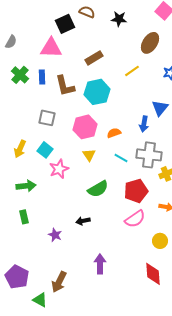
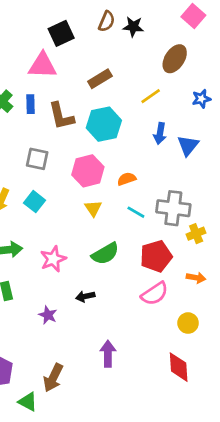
brown semicircle: (87, 12) -> (107, 21), moved, turned 91
blue arrow: (144, 124) -> (160, 133), moved
pink star: (59, 169) -> (53, 259), moved

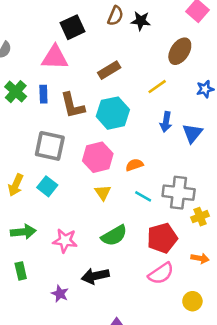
gray square: (37, 159) -> (50, 146), size x1.4
pink star: (53, 259) -> (65, 241), turned 30
black arrow: (85, 296) -> (95, 276), size x1.5

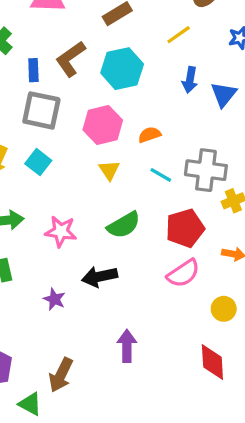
blue rectangle: (43, 94) -> (33, 70), moved
brown L-shape: (73, 105) -> (70, 59), turned 68

